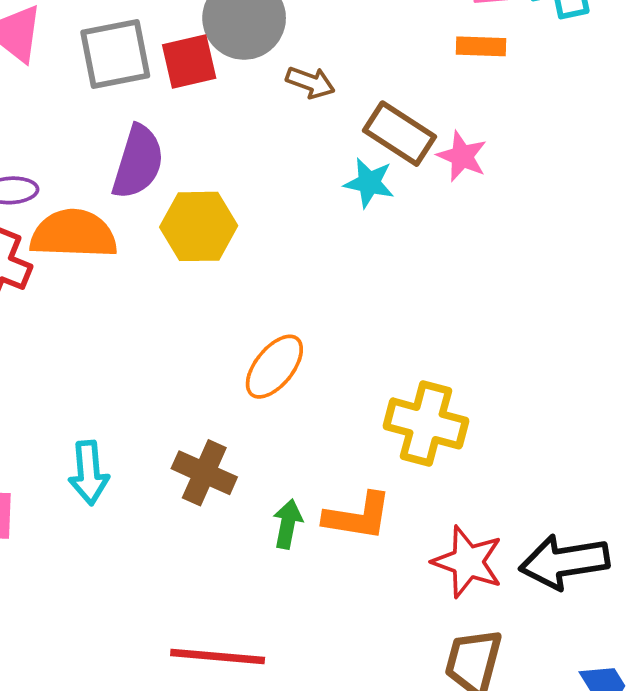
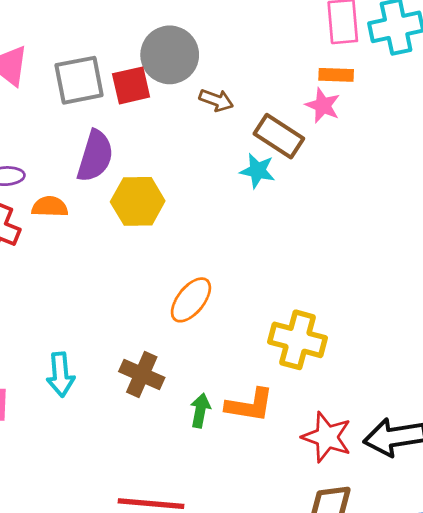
pink star: (462, 156) -> (323, 105), moved
orange semicircle: (74, 234) -> (50, 207), size x0.6

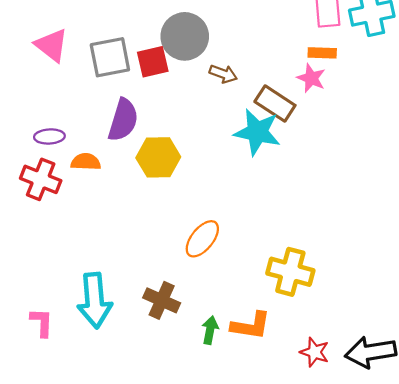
cyan star: (258, 171) -> (257, 132), size x1.6
cyan arrow: (60, 374) -> (95, 300), size x1.5
red star: (327, 437) -> (315, 352), size x0.7

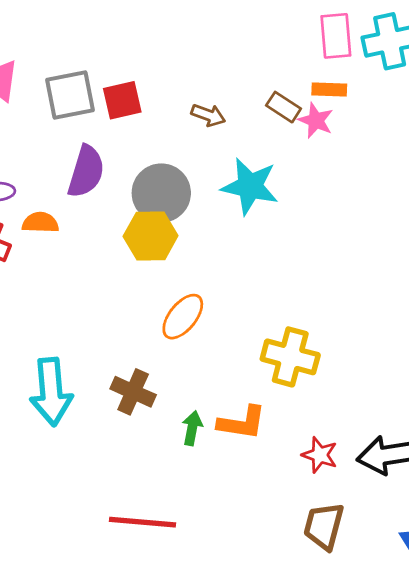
gray circle: (185, 36) -> (161, 193), moved
brown rectangle: (275, 103) -> (284, 107), moved, size x0.7
yellow hexagon: (158, 157) -> (151, 236), moved

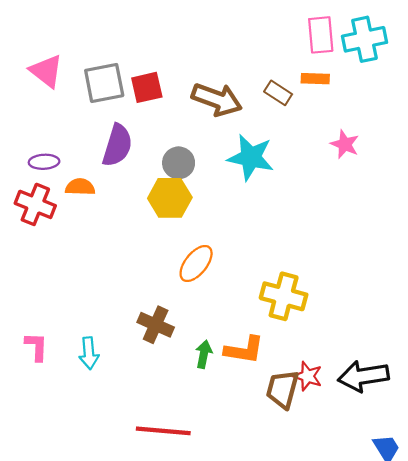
brown arrow: (208, 115) -> (217, 99), size x1.8
pink star: (316, 120) -> (345, 144), moved
gray circle: (161, 193) -> (179, 163), size x0.7
cyan arrow: (51, 392) -> (89, 353), moved, size x0.6
brown trapezoid: (324, 526) -> (282, 389), moved

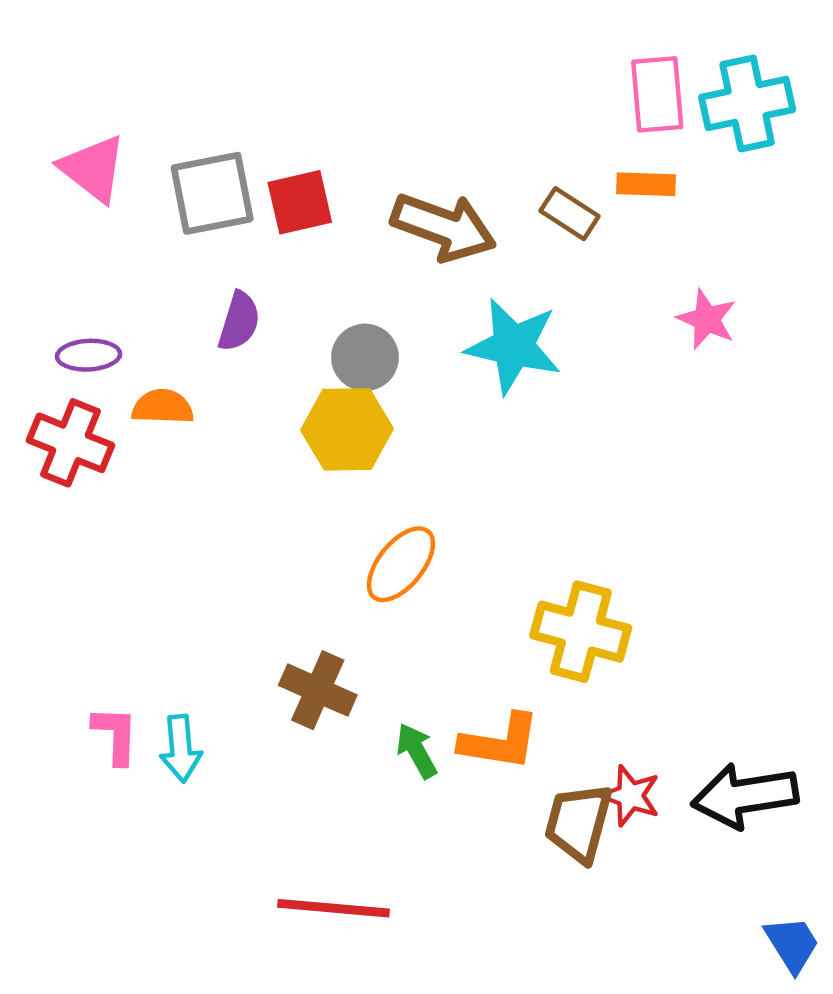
purple semicircle: (117, 145) -> (239, 321), size x0.7
pink L-shape: (36, 347) -> (115, 735), moved
green arrow: (204, 354) -> (417, 751), turned -40

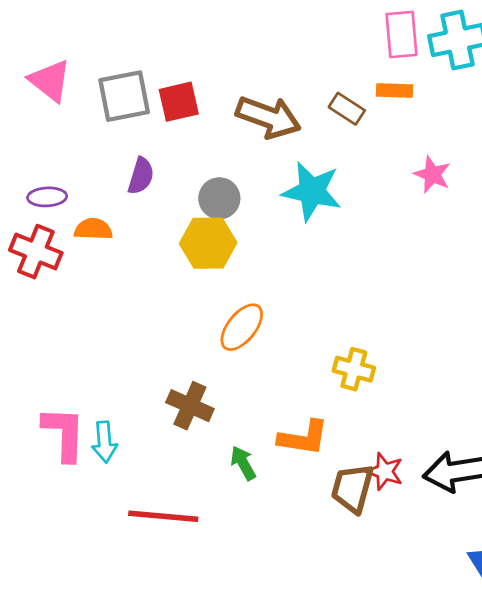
yellow cross: (581, 632) -> (354, 369), size x0.7
pink L-shape: (115, 735) -> (64, 434), size x1.5
green arrow: (417, 751) -> (243, 463), moved
red line: (334, 908) -> (163, 516), moved

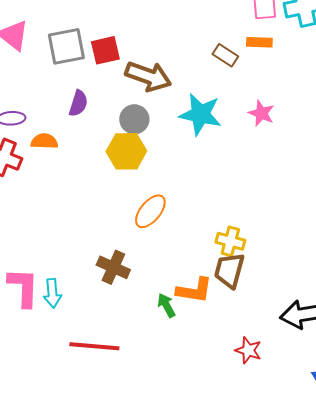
brown arrow: (268, 117) -> (148, 76), moved
pink star: (432, 175) -> (261, 113), moved
green arrow: (243, 463) -> (166, 305), moved
red star: (385, 471) -> (248, 350), moved
brown trapezoid: (352, 488) -> (229, 270), moved

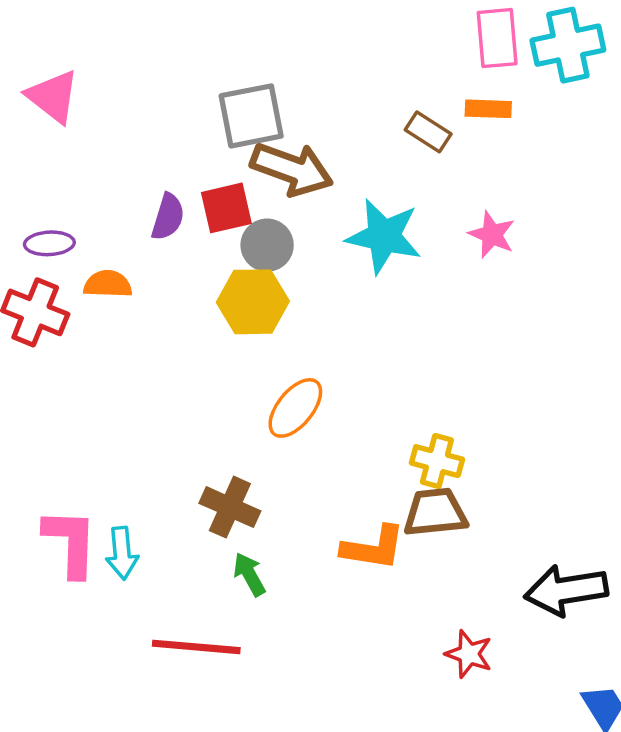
gray square: (66, 46) -> (251, 116), moved
red square: (105, 50) -> (226, 208), moved
brown trapezoid: (229, 270) -> (435, 512), turned 69
green arrow: (166, 305) -> (249, 574), moved

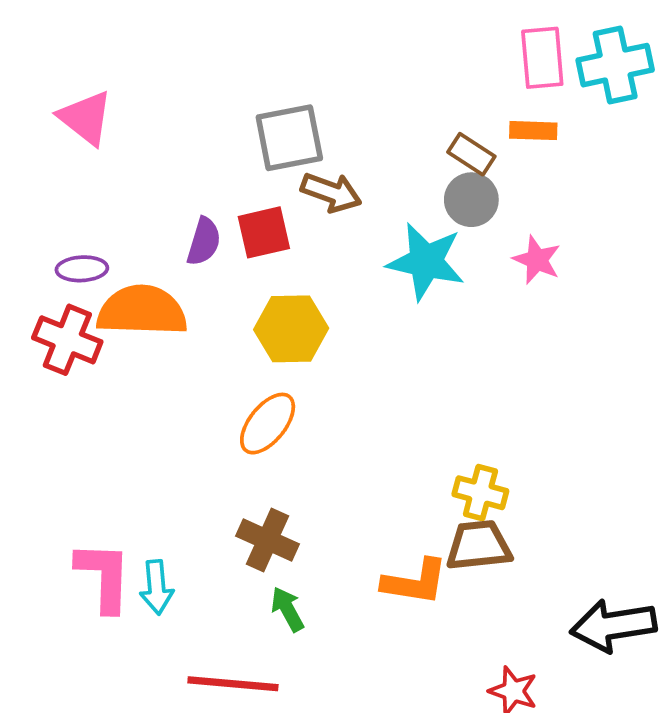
brown arrow: (292, 169) -> (331, 192), size x0.7
gray circle: (267, 245) -> (471, 200), moved
orange semicircle: (108, 284) -> (142, 311), size x1.8
orange ellipse: (295, 408) -> (268, 424), moved

